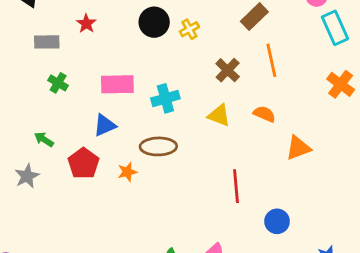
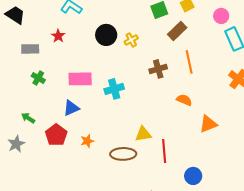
brown cross: (228, 70) -> (158, 69), turned 30
yellow triangle: (219, 115) -> (143, 134), moved, turned -30
brown ellipse: (158, 146) -> (123, 154), moved

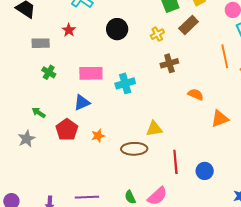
yellow cross: (131, 40) -> (157, 34), moved
orange line: (189, 62) -> (225, 56), moved
red line: (164, 151) -> (175, 162), moved

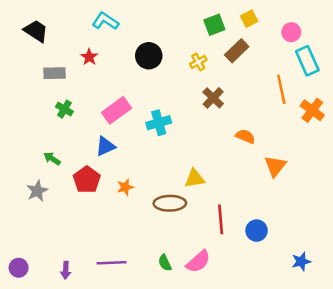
brown cross: (169, 63) -> (213, 98), turned -30
pink rectangle: (91, 73) -> (117, 110), turned -35
orange triangle: (220, 119) -> (275, 166), turned -30

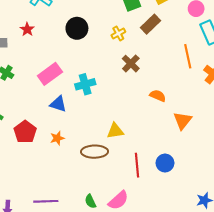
blue triangle: (105, 146) -> (58, 104), moved, turned 42
blue circle: (257, 231) -> (165, 163), moved

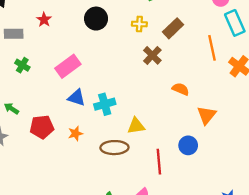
brown rectangle: (150, 24) -> (173, 28), moved
yellow cross: (118, 33) -> (139, 24), turned 32
cyan cross: (85, 84) -> (105, 104), moved
red pentagon: (25, 132) -> (42, 127), turned 30
blue circle: (165, 163) -> (188, 145), moved

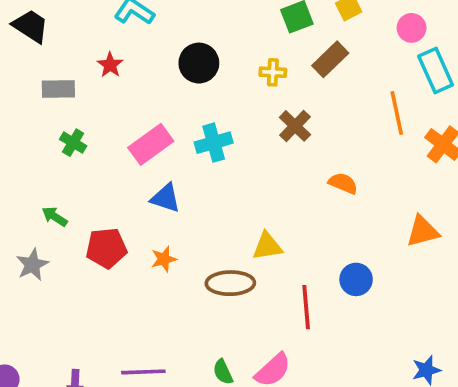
brown rectangle: (173, 28) -> (330, 59), moved
cyan cross: (105, 104) -> (214, 143), moved
orange triangle: (207, 115) -> (423, 231), moved, turned 36

